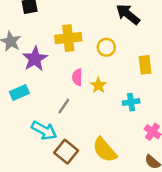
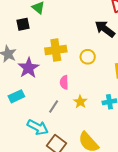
yellow star: (98, 85) -> (80, 102), moved

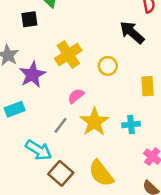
yellow cross: (56, 50) -> (68, 55), turned -30
pink semicircle: (64, 82) -> (76, 96), turned 48
yellow star: (80, 102) -> (94, 122), size x1.6

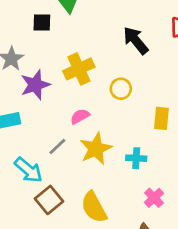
black arrow: (132, 32) -> (136, 40), moved

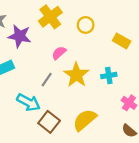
purple star: (35, 85) -> (20, 36), turned -30
yellow rectangle: (161, 118) -> (122, 41), turned -54
yellow semicircle: (94, 207) -> (85, 120), turned 90

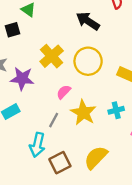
yellow circle: (86, 25) -> (88, 61), size x1.6
cyan arrow: (28, 102) -> (37, 145), turned 80
brown square: (49, 122) -> (60, 163), turned 30

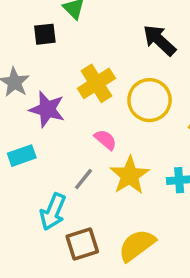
pink semicircle: (64, 92) -> (105, 140), turned 77

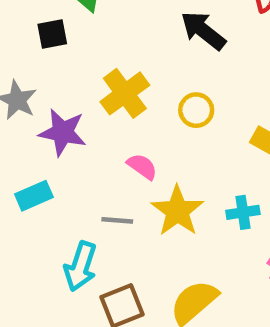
yellow circle: (150, 100) -> (196, 110), size x0.6
gray line: (83, 179) -> (117, 220), turned 60

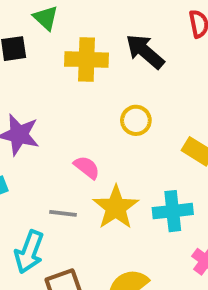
yellow cross: (125, 93) -> (87, 60), moved, turned 36
cyan cross: (243, 212) -> (173, 211), size x1.4

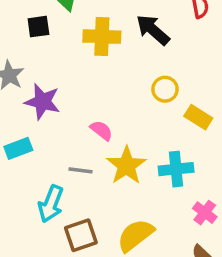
yellow circle: (136, 120) -> (165, 89), moved

